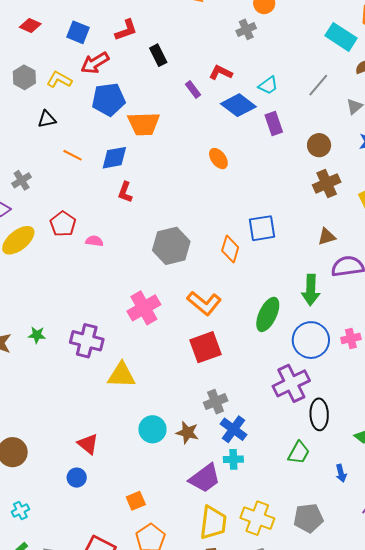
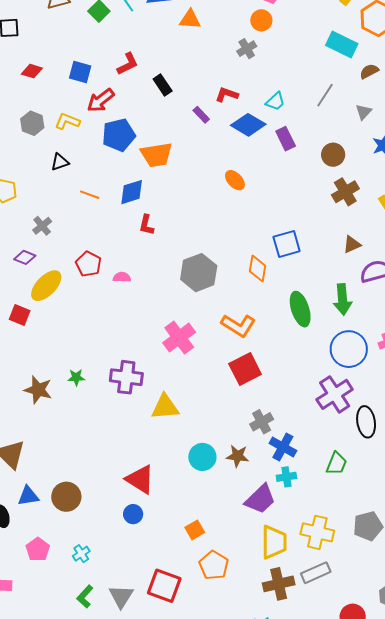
green ellipse: (268, 314) -> (300, 309), moved, turned -36
red triangle: (88, 444) -> (140, 479), size x1.4
green trapezoid: (299, 453) -> (337, 464), moved

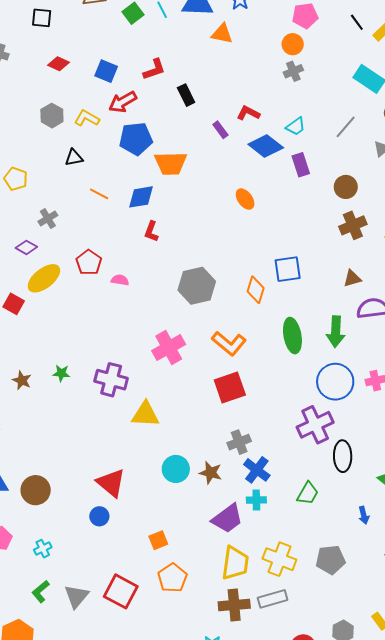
gray cross: (247, 49) -> (293, 71), moved
brown star: (38, 390) -> (22, 380), size x0.7

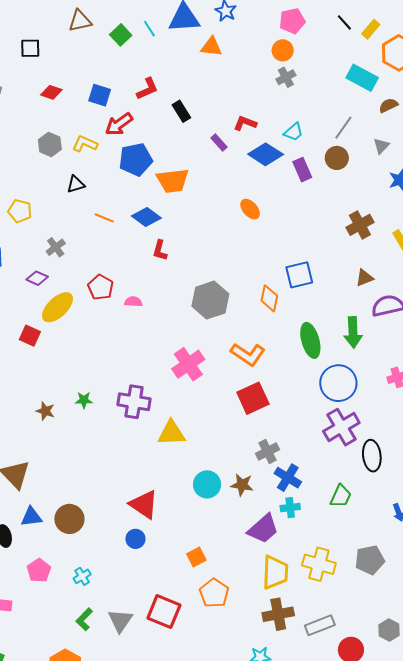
brown circle: (346, 187) -> (337, 158), moved
blue diamond: (141, 197) -> (146, 217), turned 52
blue circle: (335, 382) -> (338, 383), moved
gray rectangle: (273, 599) -> (320, 625), moved

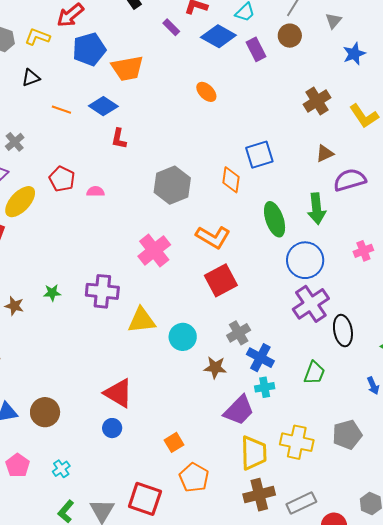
cyan circle: (207, 484) -> (183, 337), moved

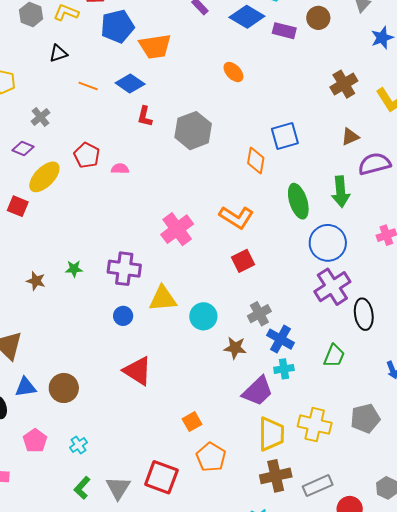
purple rectangle: (256, 49) -> (284, 31), turned -50
gray hexagon: (172, 185) -> (193, 131), moved
red square: (221, 280) -> (243, 261), size x0.7
blue circle: (112, 428) -> (123, 316), moved

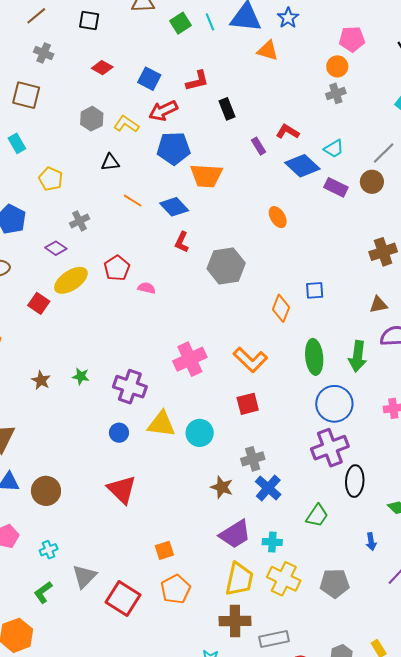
blue square: (285, 136) -> (315, 290), size x0.7
cyan circle: (203, 316) -> (200, 433), moved
cyan cross: (284, 369) -> (272, 542), moved
gray triangle: (118, 488) -> (84, 576), moved

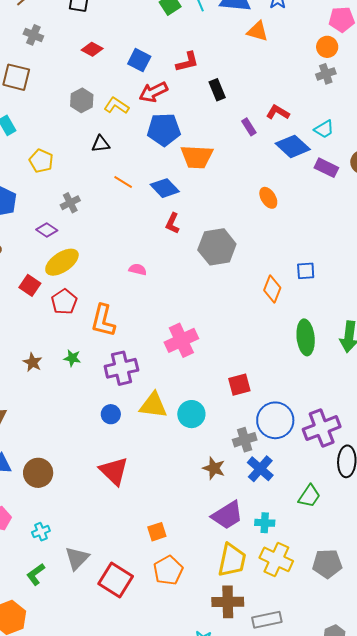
red pentagon: (117, 268) -> (64, 302), moved
orange L-shape: (250, 360) -> (103, 321), moved, turned 60
purple cross: (130, 387) -> (121, 368), turned -32
blue circle: (334, 404) -> (275, 420), moved

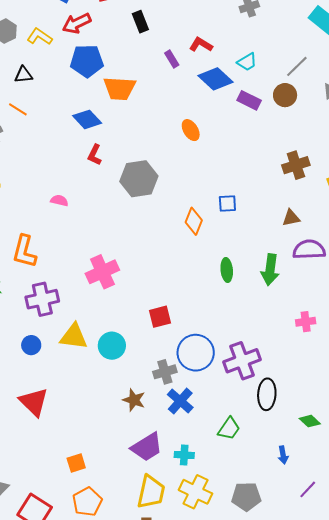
orange line: (123, 182) -> (18, 109), moved
green ellipse: (306, 337) -> (227, 270), size x0.7

